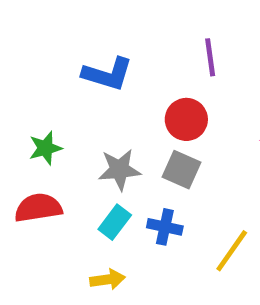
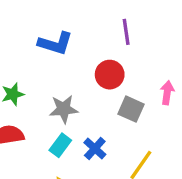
gray square: (182, 170) -> (131, 109), moved
blue cross: (165, 227) -> (95, 148), turned 30

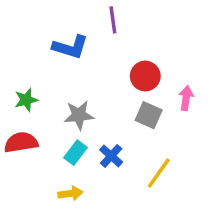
purple line: (126, 32) -> (113, 20), moved
red circle: (110, 75) -> (145, 76), moved

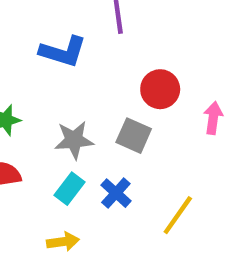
gray square: (149, 115) -> (134, 136), moved

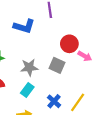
pink arrow: (213, 118) -> (85, 56), moved, turned 112
blue cross: (116, 193) -> (54, 101), moved

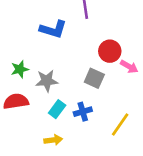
gray star: (29, 67) -> (47, 81), moved
blue cross: (54, 101) -> (83, 112), moved, turned 32

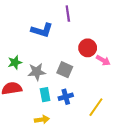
gray square: (94, 78) -> (65, 70), moved
cyan rectangle: (57, 109) -> (45, 95), turned -48

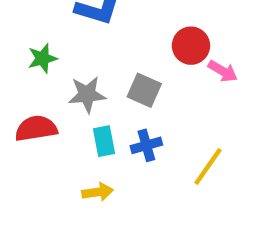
green star: (15, 62) -> (42, 58), moved

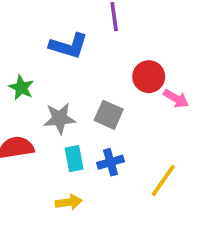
green star: (42, 58) -> (21, 88), turned -30

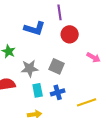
red circle: (149, 77) -> (70, 34), moved
yellow line: (163, 180) -> (87, 102), turned 36

